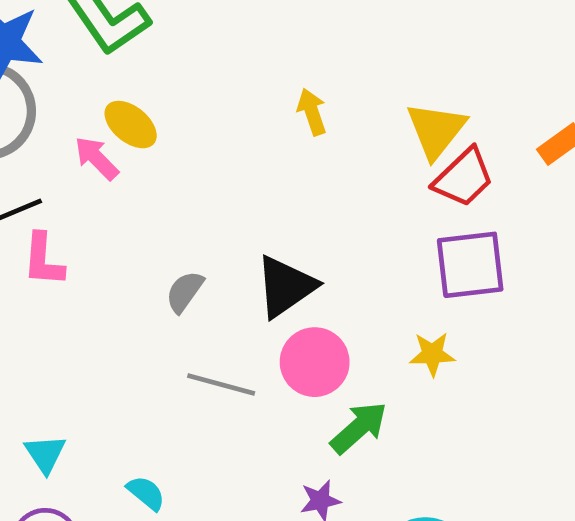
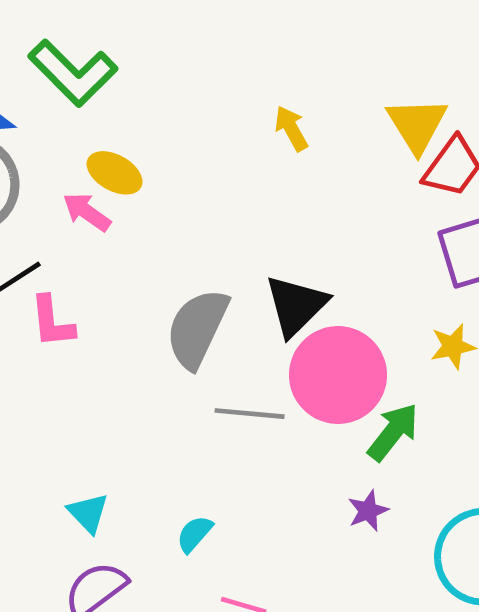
gray semicircle: (185, 292) -> (197, 328), size x1.8
pink circle: (315, 362) -> (338, 375), size x1.4
cyan semicircle: (146, 493) -> (195, 534), turned -78

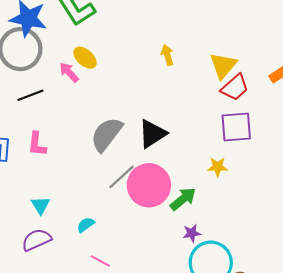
pink L-shape: (52, 322) -> (37, 144), moved
pink circle: (338, 375) -> (149, 185), moved
gray line: (250, 414) -> (121, 177), turned -60
purple star: (368, 511) -> (192, 233), moved

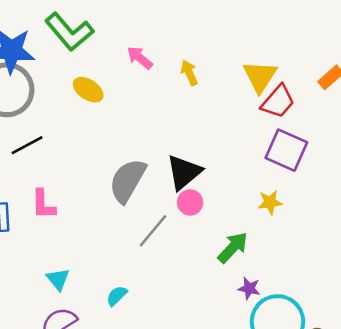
pink arrow: (69, 72) -> (140, 58), moved
purple square: (236, 127) -> (286, 150), turned 36
pink circle: (149, 185) -> (190, 202), moved, size x0.5
purple star: (192, 233) -> (249, 288), turned 30

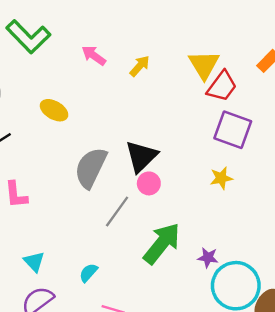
yellow arrow: (189, 73) -> (140, 66), turned 70
yellow ellipse: (88, 90) -> (54, 110), moved
green arrow: (233, 248) -> (162, 243), moved, size x1.4

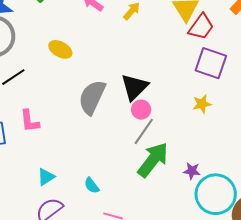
gray line: (117, 211) -> (144, 131), moved
cyan triangle: (34, 262) -> (46, 177), turned 42
cyan semicircle: (88, 273) -> (92, 185), turned -78

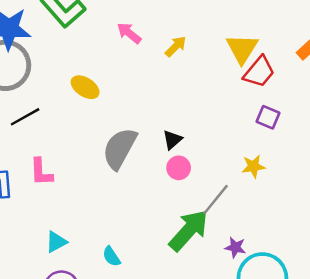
purple square: (211, 63) -> (268, 117), size x0.6
black triangle: (134, 87) -> (172, 140), size x0.6
gray line: (144, 131) -> (216, 200), moved

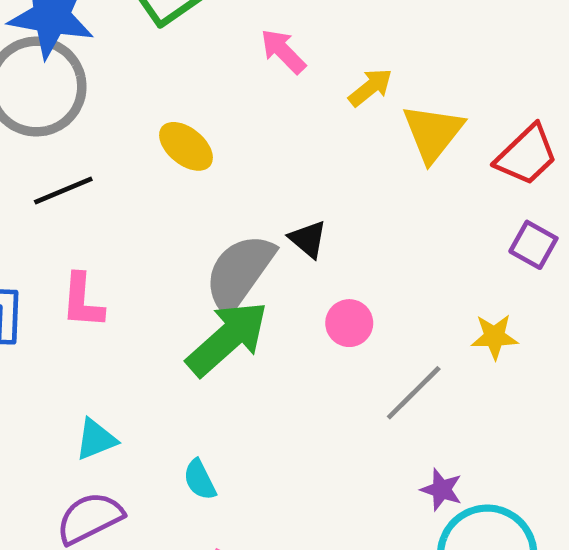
yellow triangle: (242, 49) -> (433, 133), moved
black triangle: (172, 140) -> (308, 239), moved, turned -45
green arrow: (189, 230) -> (227, 338), moved

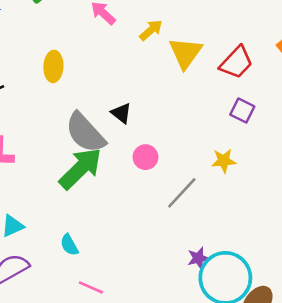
yellow ellipse: (186, 146) -> (53, 66), turned 56
gray semicircle: (239, 272) -> (85, 133), turned -75
purple star: (441, 490) -> (198, 258), moved, turned -30

